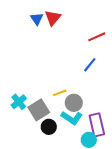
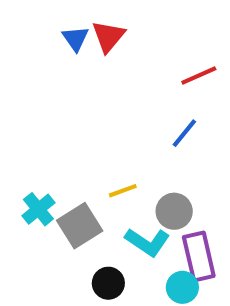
gray circle: (74, 103) -> (174, 211), moved
black circle: (49, 127) -> (108, 283), moved

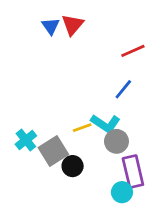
cyan L-shape: (147, 242) -> (105, 124), moved
black circle: (108, 283) -> (73, 166), moved

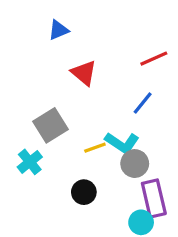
red triangle: (73, 25) -> (84, 73), moved, turned -30
blue triangle: (51, 26) -> (58, 30), turned 42
gray square: (53, 151) -> (50, 125), moved

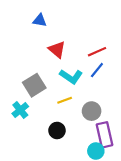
blue triangle: (58, 30) -> (40, 20), turned 32
red line: (154, 59) -> (97, 52), moved
cyan L-shape: (122, 143) -> (71, 77), moved

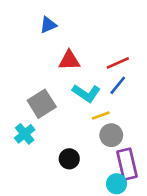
blue triangle: (40, 20) -> (48, 25), turned -32
red triangle: (57, 50) -> (69, 60), turned -42
yellow line: (65, 100) -> (101, 115), moved

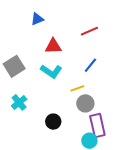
red line: (118, 63) -> (89, 31), moved
cyan L-shape: (86, 93) -> (51, 71), moved
gray square: (42, 104) -> (14, 66), moved

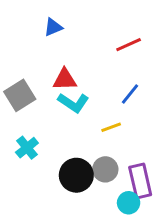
red triangle: (53, 46) -> (65, 79), moved
gray circle: (85, 103) -> (105, 169), moved
black circle: (53, 122) -> (76, 175), size x1.5

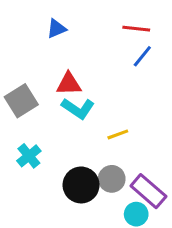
red line: (129, 45) -> (136, 29), moved, turned 30
blue line: (130, 94) -> (142, 56), moved
purple rectangle: (140, 181) -> (148, 191), turned -36

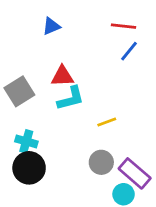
cyan L-shape: (78, 108) -> (71, 98), turned -48
cyan cross: (29, 156) -> (26, 141), turned -35
black circle: (81, 185) -> (29, 168), moved

